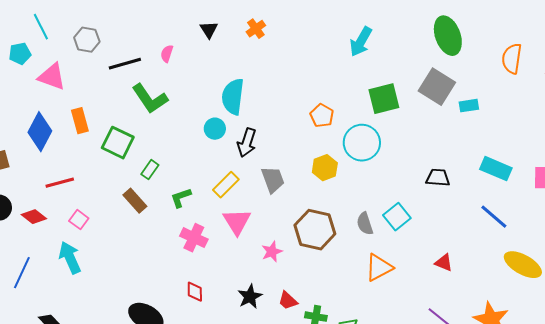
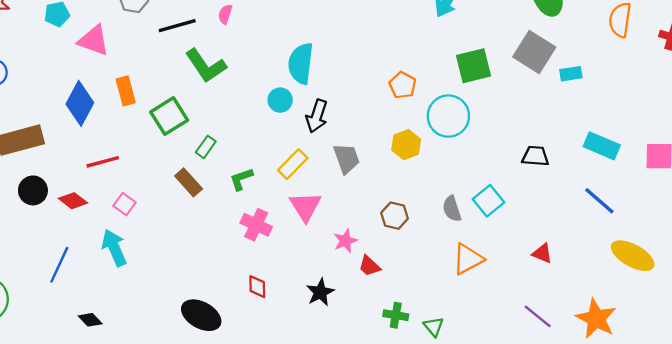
green square: (118, 143) -> (169, 116), turned 32
brown hexagon: (315, 230) -> (395, 216), size x0.6
red trapezoid: (288, 301) -> (369, 266), moved

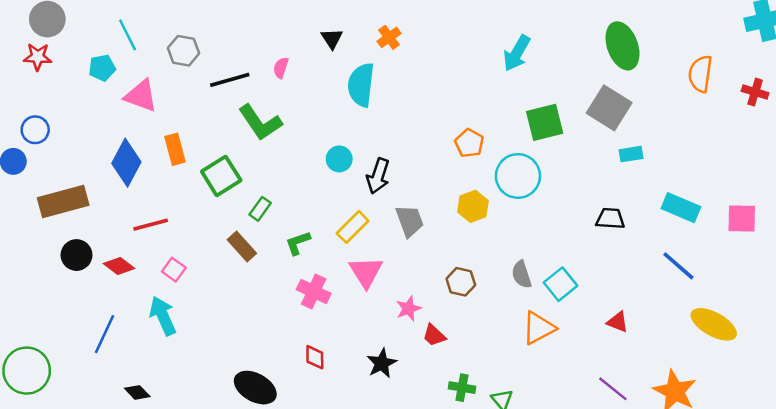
cyan semicircle: (301, 63) -> (361, 85), moved
cyan rectangle: (571, 74) -> (631, 154), moved
cyan square: (488, 201) -> (561, 284), moved

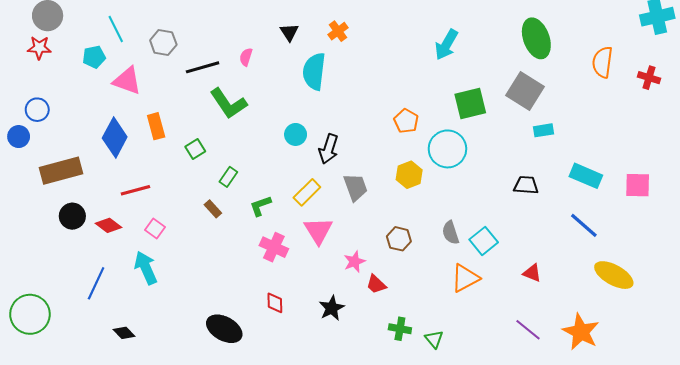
green square: (221, 176) -> (195, 149), size x0.6
brown rectangle: (242, 247) -> (213, 209), size x0.7

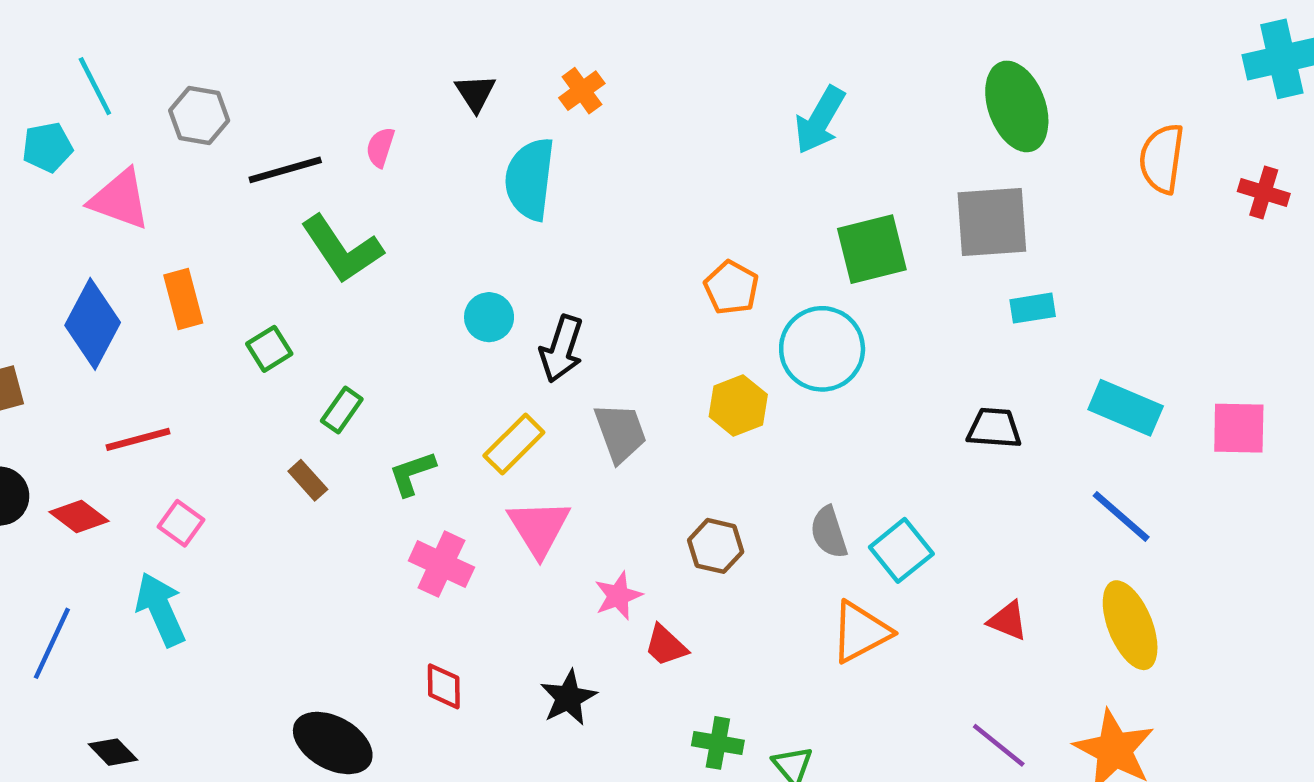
gray square: (525, 91) -> (992, 222), turned -36
yellow ellipse: (614, 275) -> (1130, 625), moved, turned 39

